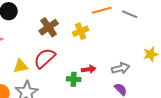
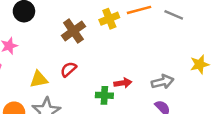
yellow cross: (81, 31) -> (109, 19), moved
red semicircle: (45, 58) -> (69, 69), size x0.6

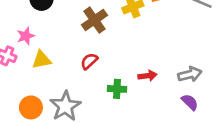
yellow triangle: (39, 79) -> (41, 60), moved
green cross: (104, 95) -> (117, 89), moved

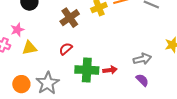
red arrow: (147, 76) -> (110, 70), moved
green cross: (117, 89) -> (87, 70), size x1.6

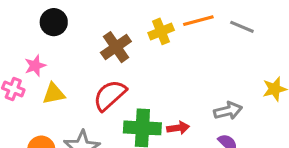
red semicircle: (66, 49) -> (110, 95), size x1.6

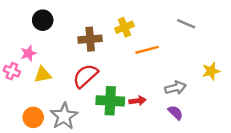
orange line: (198, 21) -> (147, 50), moved
brown cross: (116, 47) -> (90, 39), turned 30

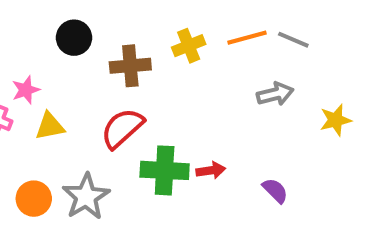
black circle: (43, 20) -> (74, 38), moved
orange line: (147, 50) -> (247, 38), moved
gray arrow: (175, 88) -> (275, 94), moved

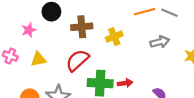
yellow cross: (189, 46) -> (114, 37), moved
pink star: (26, 90) -> (29, 30), moved

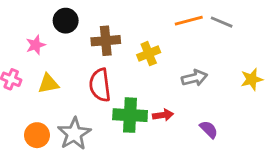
gray arrow: (160, 42) -> (194, 78), moved
red semicircle: (77, 60) -> (100, 85), turned -55

